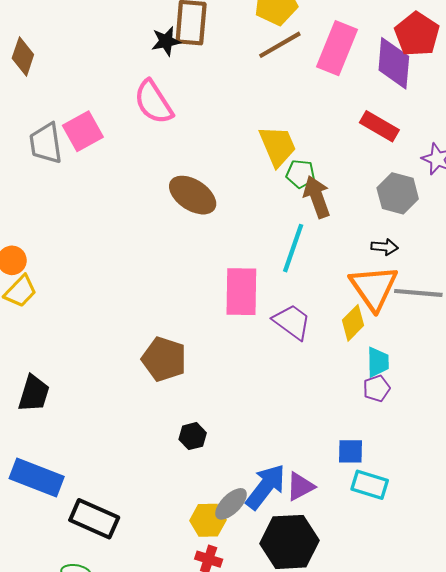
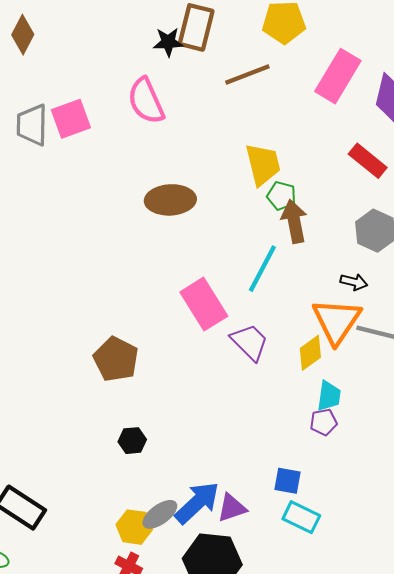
brown line: (280, 45) -> (247, 75), moved
brown ellipse: (193, 195) -> (170, 200), turned -45
pink rectangle: (241, 292) -> (204, 304), turned -42

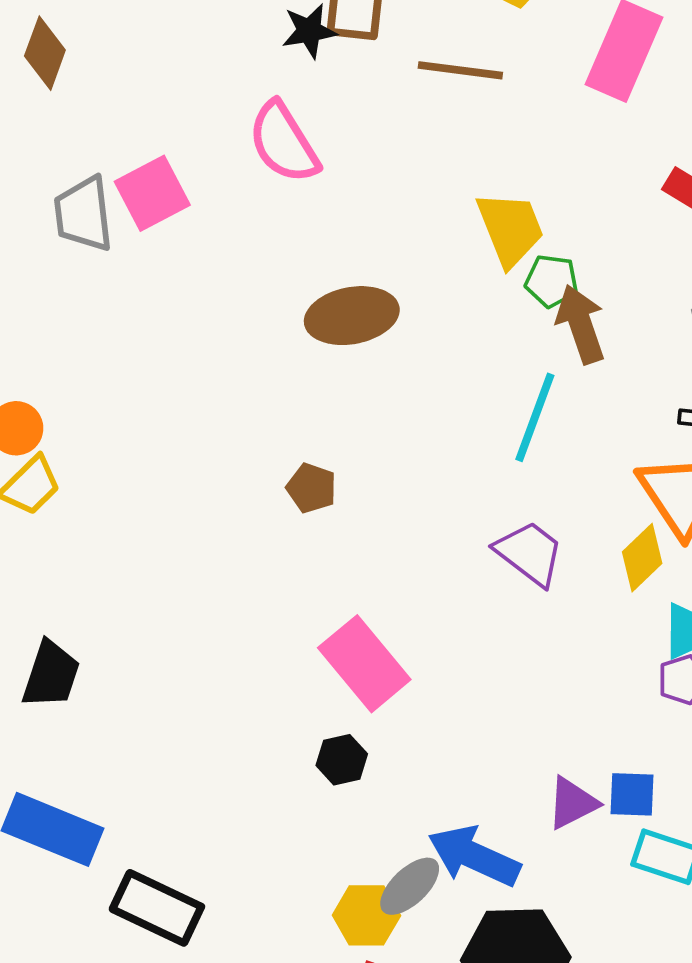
brown line: (247, 75) -> (460, 70), turned 36
pink rectangle: (204, 304) -> (364, 664), moved
brown pentagon: (116, 359) -> (311, 488), moved, size x0.6
blue arrow: (197, 503) -> (474, 856), turned -105
purple triangle: (232, 508) -> (572, 803), moved

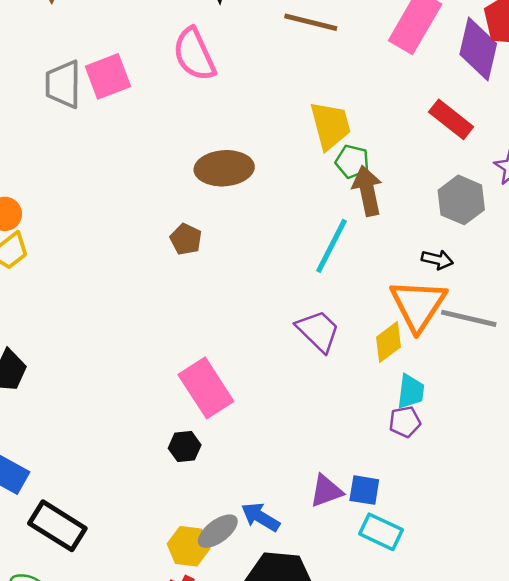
brown pentagon: (311, 488) -> (186, 239), moved
blue arrow: (474, 856) -> (261, 517), size x0.7

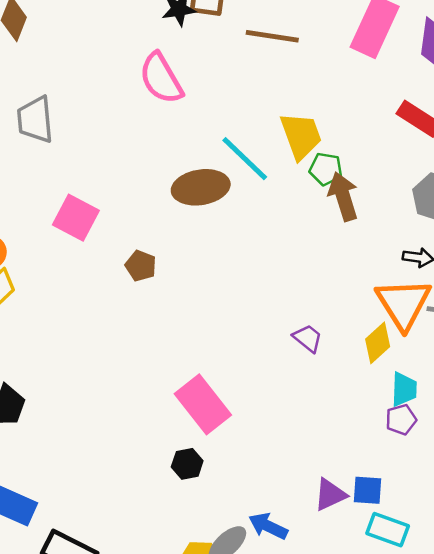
pink square: (108, 76) -> (76, 218), moved, turned -36
brown pentagon: (186, 239) -> (141, 266), moved
cyan line: (332, 246) -> (245, 159), moved, turned -68
purple trapezoid: (318, 331) -> (308, 338), size x0.7

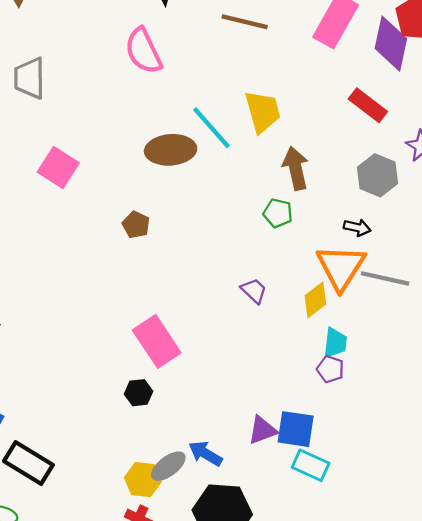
green pentagon: (326, 169) -> (278, 213), moved
brown pentagon: (141, 266) -> (136, 225), moved
purple pentagon: (401, 420) -> (330, 369), turned 30
blue square: (367, 490) -> (296, 429), size x1.4

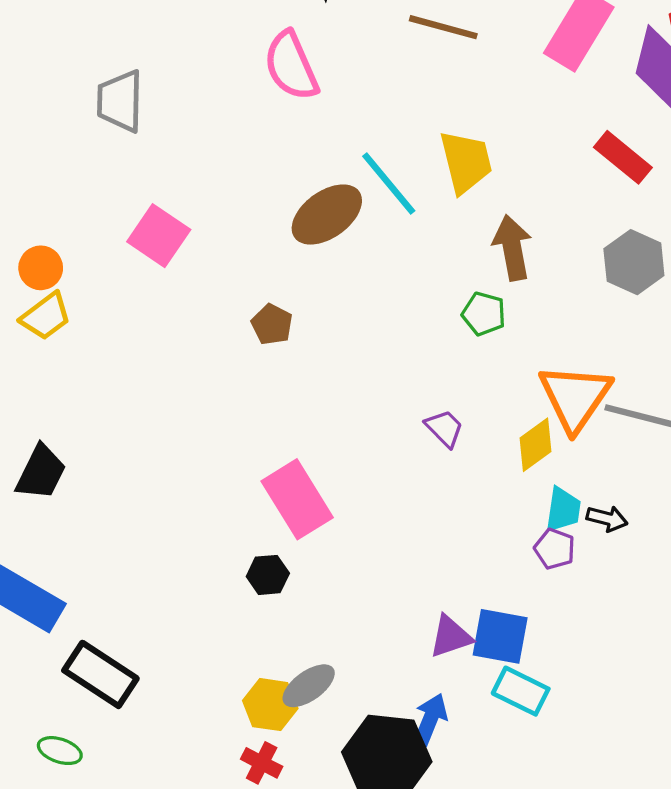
brown ellipse: (171, 150) -> (327, 215), turned -33
black arrow: (357, 228) -> (607, 519), moved
blue arrow: (205, 453) -> (430, 719), moved, turned 80

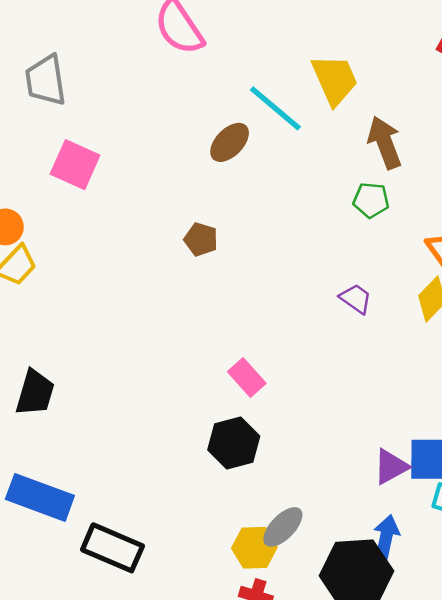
brown ellipse: (327, 215) -> (230, 142), size x0.7
pink square: (159, 236) -> (75, 165), moved
pink rectangle: (297, 499) -> (247, 378), size x0.6
black hexagon: (268, 575) -> (234, 443), size x1.5

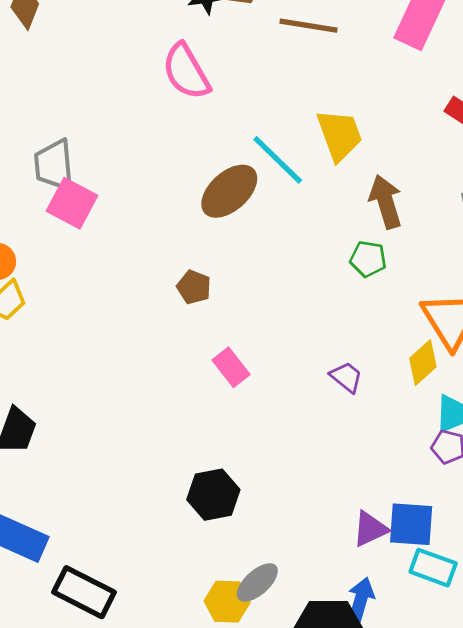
gray trapezoid: (46, 80) -> (54, 165), moved
brown ellipse: (230, 142) -> (229, 191), size x1.4
purple trapezoid: (356, 299) -> (346, 377), moved
pink rectangle: (247, 378) -> (231, 367), moved

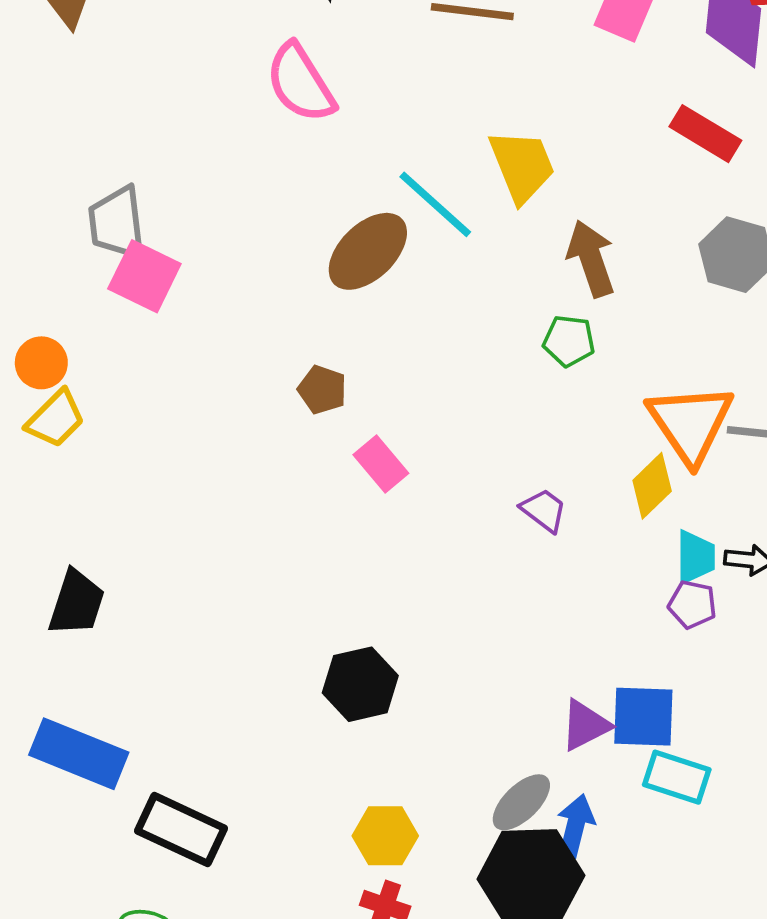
pink rectangle: (231, 367) -> (381, 464), moved
gray ellipse: (257, 583) -> (521, 802), moved

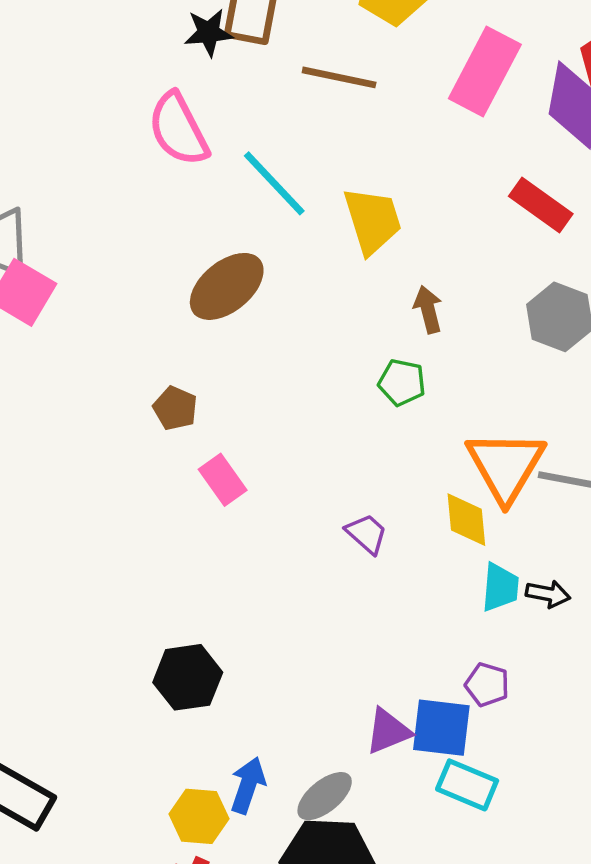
cyan line: (435, 204) -> (274, 183), moved
brown arrow: (591, 259) -> (428, 310), size x0.7
yellow diamond: (652, 486) -> (466, 520), turned -56
purple pentagon: (692, 604) -> (487, 685), moved
blue arrow: (575, 826) -> (248, 785), moved

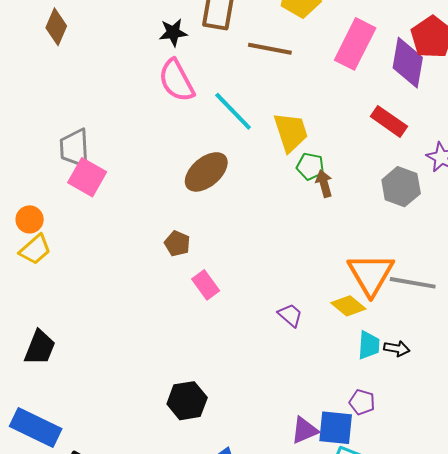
black star: (209, 33) -> (173, 32), moved
green pentagon: (402, 382) -> (310, 166), moved
yellow diamond: (466, 520) -> (348, 306), turned -44

